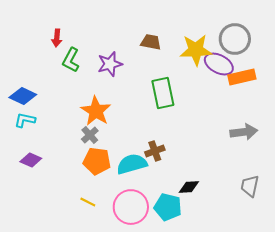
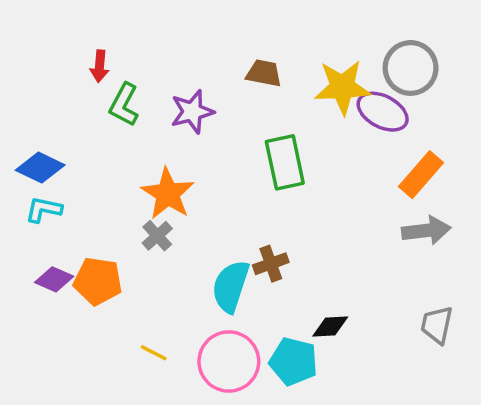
orange rectangle: (242, 77) -> (421, 175), moved, turned -36
orange pentagon: (97, 161) -> (98, 281), moved
cyan semicircle: (132, 164) -> (231, 286), turned -56

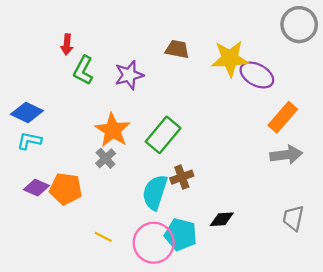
gray circle: (411, 68) -> (299, 25), moved
green rectangle: (285, 162) -> (163, 135), moved, turned 52
cyan pentagon: (293, 361) -> (181, 235), moved

